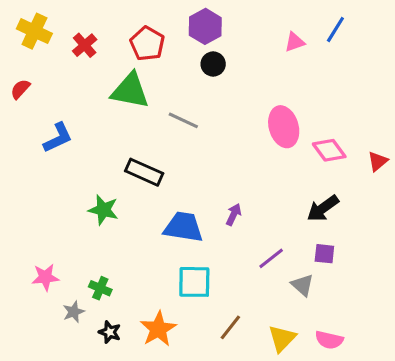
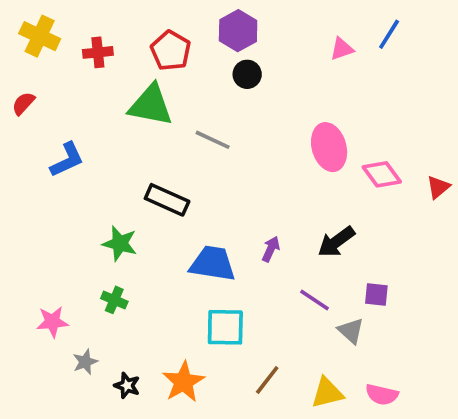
red cross: (85, 45) -> (98, 52), turned 35
black arrow: (323, 208) -> (336, 242), moved
purple line: (271, 258) -> (314, 300), turned 72
green cross: (100, 288) -> (114, 300), moved
yellow triangle: (282, 338) -> (327, 393), turned 32

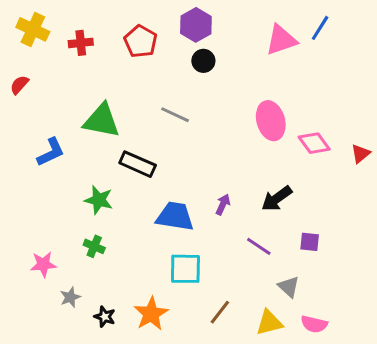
pink triangle: (342, 49) -> (281, 40), size x1.6
green triangle: (151, 105) -> (102, 121), moved
blue L-shape: (67, 160) -> (51, 152), moved
gray triangle: (351, 331) -> (289, 287), moved

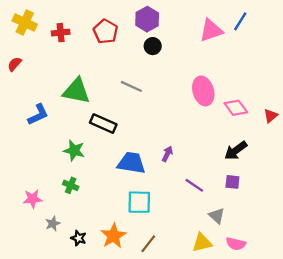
black arrow: (277, 198) -> (236, 151), moved
brown line: (220, 312) -> (148, 244), moved

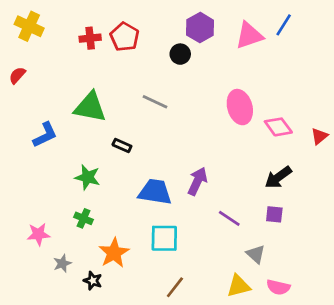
purple hexagon: (147, 19) -> (200, 28), moved
red cross: (61, 33) -> (90, 38), moved
black rectangle: (103, 124) -> (122, 145), size x0.6
purple arrow: (167, 154) -> (197, 181), size x1.5
orange star: (113, 236) -> (114, 253), moved

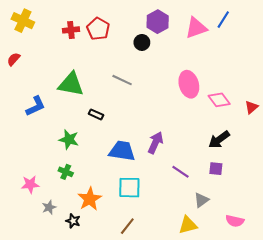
gray triangle: (256, 254) -> (201, 200), turned 42
brown line: (175, 287) -> (127, 226), moved
pink semicircle: (278, 287) -> (235, 221), moved

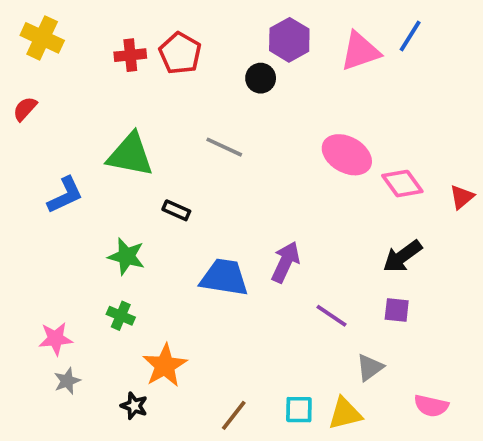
pink ellipse: (189, 84) -> (347, 155), turned -45
cyan square: (129, 188) -> (299, 410), moved, size x0.7
gray star: (49, 207) -> (67, 381), moved

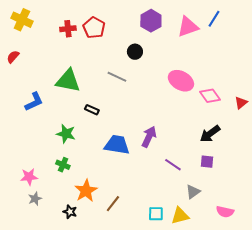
black circle: (261, 78) -> (135, 52), moved
brown line: (234, 415) -> (113, 204), moved

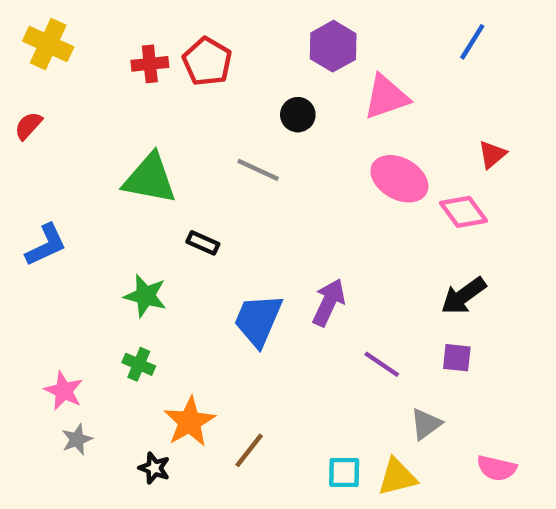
pink triangle: (188, 27) -> (386, 97), moved
blue L-shape: (34, 102) -> (46, 245), moved
red triangle: (241, 103) -> (492, 154), moved
blue trapezoid: (117, 145) -> (258, 320), turned -76
pink star: (29, 177) -> (64, 391), turned 30

